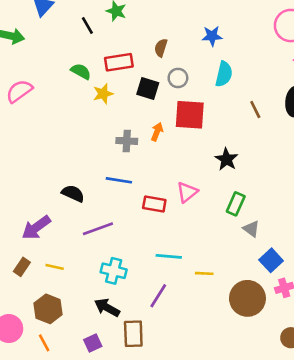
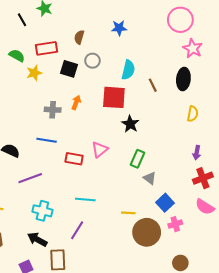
cyan semicircle: (224, 74) -> (128, 70), moved
red square: (190, 115) -> (114, 97), moved
yellow line: (204, 273) -> (128, 213), moved

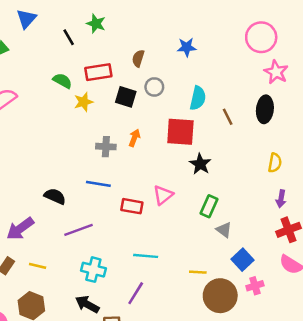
yellow semicircle: (193, 114) -> (275, 163), moved

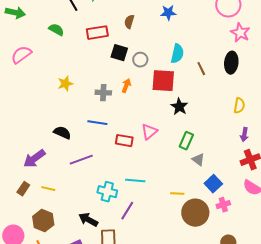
green semicircle: (62, 81) -> (56, 30), moved
gray circle: (154, 87) -> (140, 60), moved
yellow star: (84, 102) -> (65, 84), moved
cyan cross: (93, 270) -> (107, 192), moved

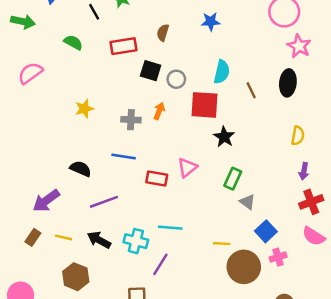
black arrow: (88, 220) -> (99, 240), moved
brown hexagon: (43, 221) -> (76, 277), moved

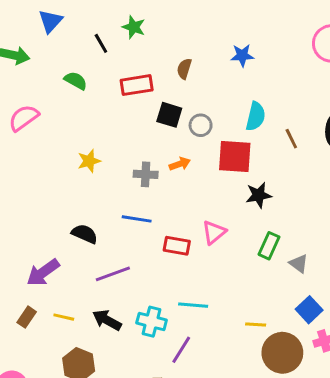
orange arrow: (159, 111) -> (180, 164), turned 49
black star: (224, 137) -> (259, 195), turned 30
gray triangle: (247, 202) -> (299, 264), moved

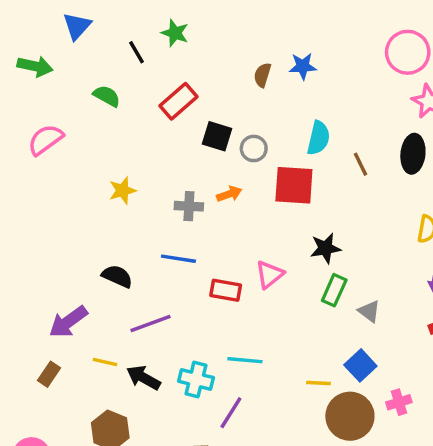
brown semicircle: (184, 69) -> (262, 75), moved
red rectangle: (137, 85) -> (178, 101), turned -32
black star: (259, 195) -> (325, 248), moved
blue square: (309, 310) -> (360, 365), moved
yellow line: (64, 317) -> (105, 362), moved

